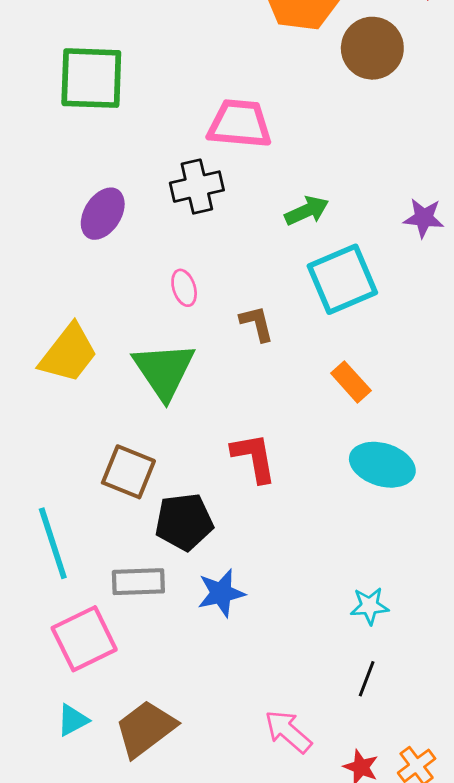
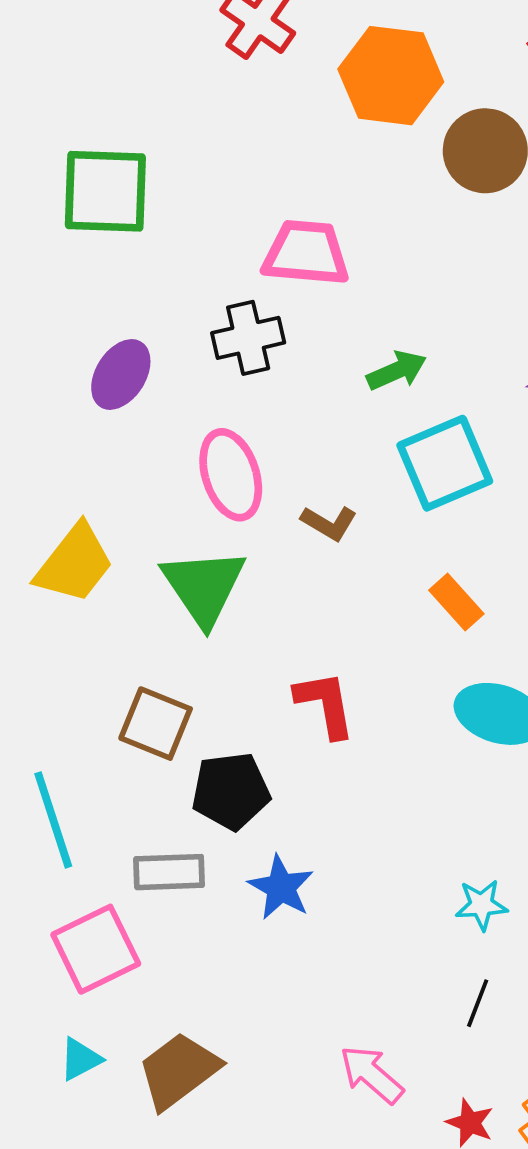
pink ellipse: (184, 288) -> (231, 475), size x1.8
brown L-shape: (257, 323) -> (329, 523), turned 135
blue star: (221, 593) -> (281, 887), turned -30

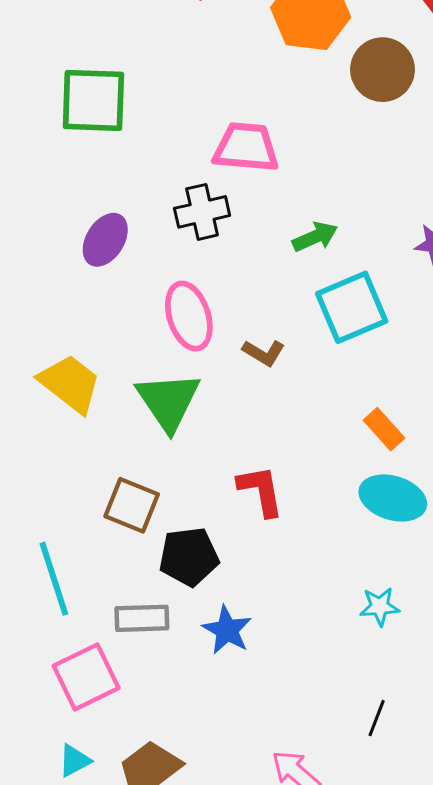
yellow trapezoid: (75, 563) -> (70, 384), turned -90
orange rectangle: (456, 602) -> (384, 429), moved
cyan star: (481, 905) -> (380, 607), moved

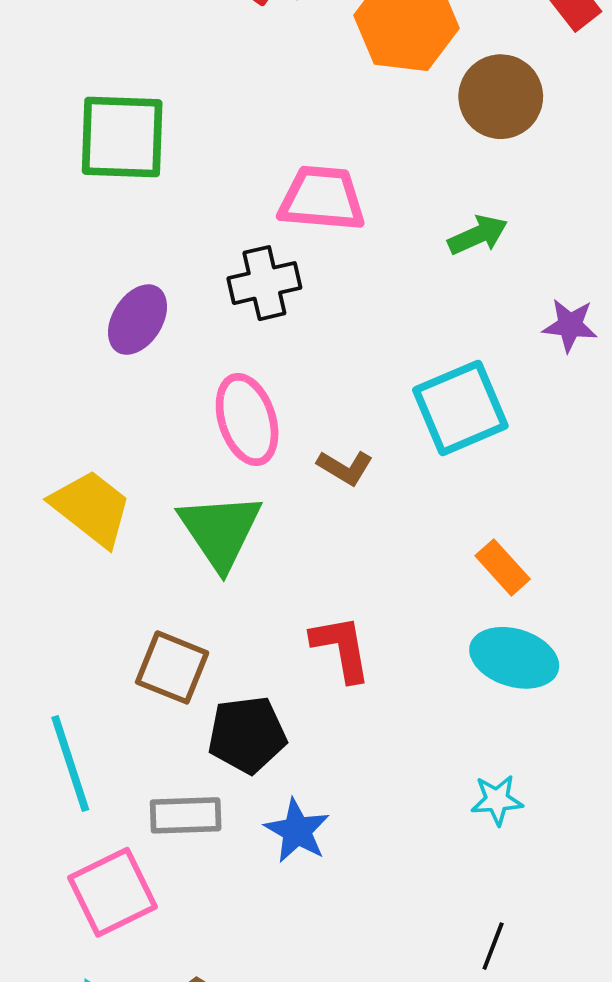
green arrow: (315, 237) -> (478, 235), moved

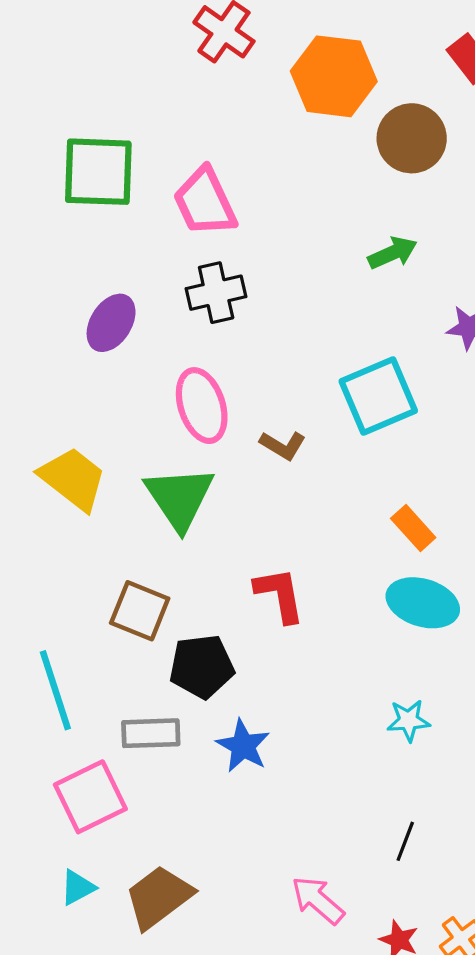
pink trapezoid: (322, 199) -> (205, 202), moved, turned -120

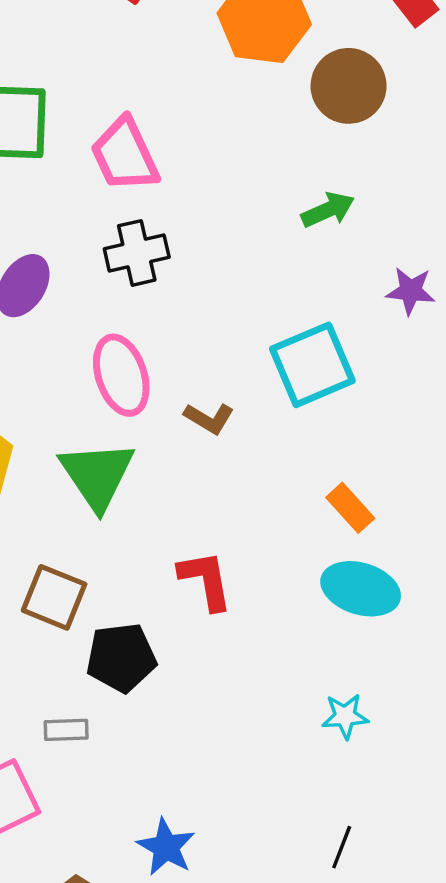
gray rectangle: (151, 733) -> (66, 730), size x0.7
blue star: (243, 746) -> (166, 847), moved

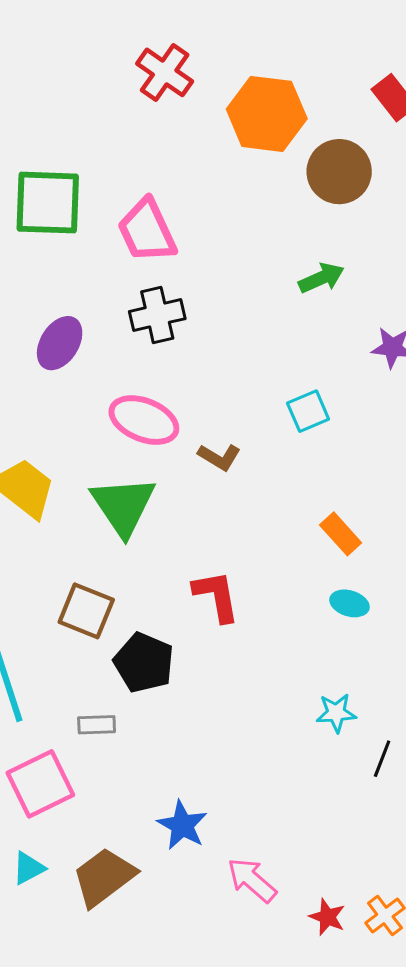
cyan square: (312, 365) -> (308, 411), size x0.6
pink ellipse: (121, 375) -> (144, 420), turned -50
cyan ellipse: (361, 589) -> (349, 603), size x0.6
black pentagon: (121, 658) -> (144, 663), turned 30
black line: (342, 847) -> (382, 759), moved

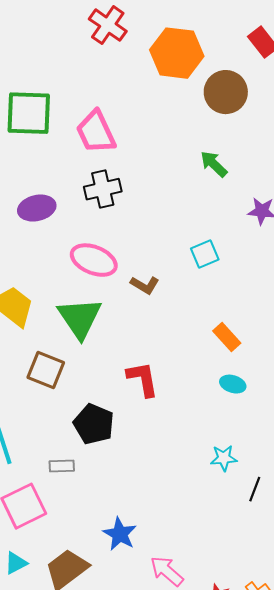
green arrow: (321, 278) -> (214, 164), turned -112
purple ellipse: (60, 343) -> (37, 208), turned 45
brown square: (86, 611) -> (46, 370), moved

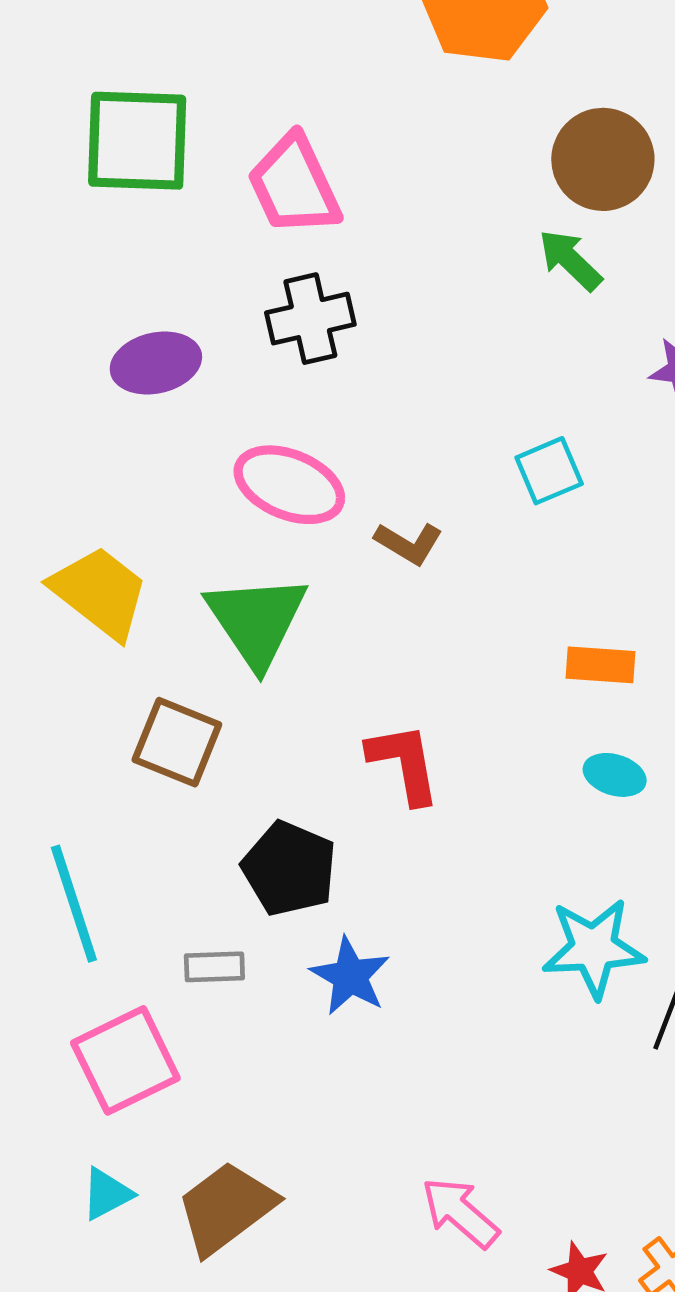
brown circle: (226, 92) -> (603, 159), moved
orange rectangle: (227, 337) -> (601, 665), turned -44
cyan star: (224, 458) -> (594, 948), size x1.6
blue star: (120, 534) -> (350, 976), moved

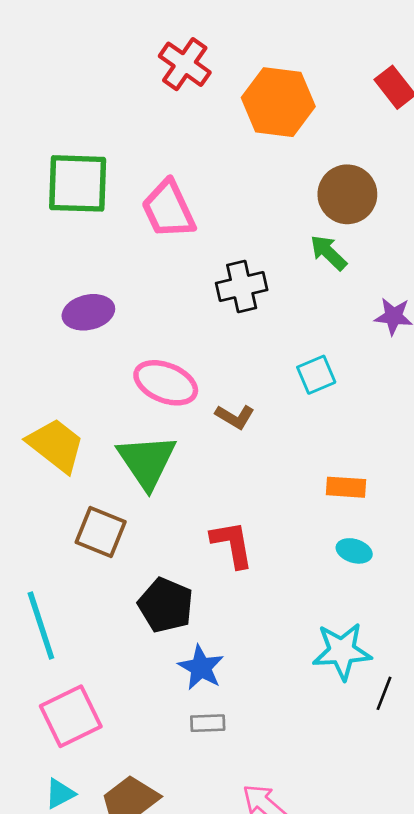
black cross: (310, 319) -> (242, 287), moved
gray rectangle: (214, 967) -> (208, 723), moved

